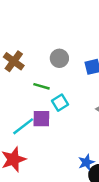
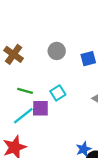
green line: (42, 86) -> (25, 91), moved

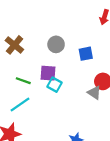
cyan square: (58, 93) -> (55, 85), turned -32
purple square: (40, 108) -> (48, 73), moved

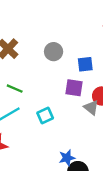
purple square: (48, 73) -> (74, 88), moved
cyan square: (55, 85) -> (45, 115), moved, turned 32

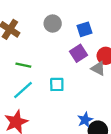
purple square: (74, 88) -> (78, 53), turned -30
cyan square: (45, 115) -> (57, 84), turned 35

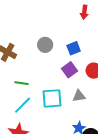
gray triangle: (98, 68) -> (79, 96), moved, turned -32
cyan square: (57, 84) -> (52, 98), size x1.5

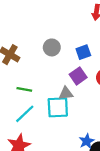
gray triangle: (79, 96) -> (66, 93), moved

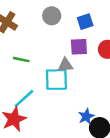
purple square: (78, 76) -> (79, 47), turned 30
cyan line: (25, 114) -> (24, 99), moved

